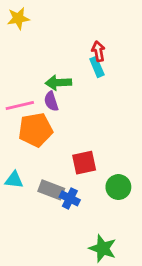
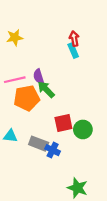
yellow star: (18, 18) -> (15, 38), moved
green arrow: (58, 83) -> (46, 89), moved, turned 48
green circle: (118, 187) -> (83, 129), moved

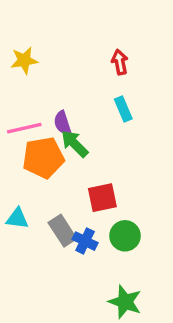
cyan rectangle: (73, 51) -> (123, 109), moved
green circle: (83, 129) -> (125, 236), moved
gray rectangle: (39, 144) -> (62, 231), turned 36

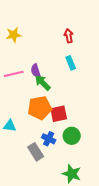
orange pentagon: (43, 158) -> (40, 108), moved
gray rectangle: (62, 231) -> (36, 152), moved

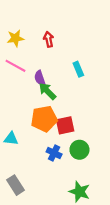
red arrow: (69, 36) -> (49, 39), moved
pink line: (14, 74) -> (15, 66), moved, turned 42
gray rectangle: (36, 152) -> (15, 185), moved

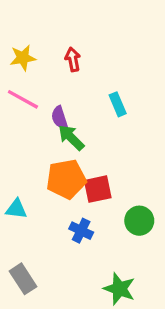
green circle: (79, 150) -> (139, 221), moved

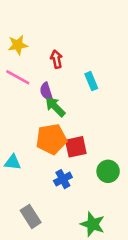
red arrow: (73, 59) -> (56, 59), moved
blue cross: (81, 231) -> (63, 179), turned 36
gray rectangle: (23, 279) -> (31, 216), moved

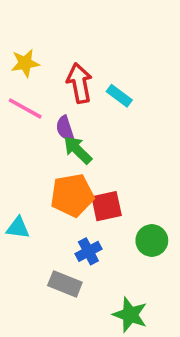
red arrow: (56, 59) -> (79, 83), size x1.5
cyan rectangle: (91, 81) -> (119, 96), moved, turned -30
gray rectangle: (31, 216) -> (65, 284), moved, turned -35

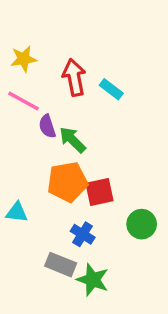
purple semicircle: (65, 128) -> (47, 126), moved
blue cross: (88, 251) -> (83, 234), turned -30
green star: (130, 315) -> (93, 280), moved

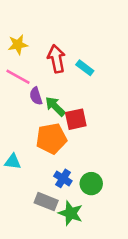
red square: (99, 192) -> (76, 119), moved
green circle: (142, 224) -> (91, 184), moved

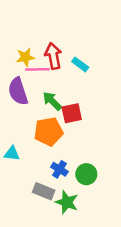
yellow star: (18, 45) -> (25, 57), moved
pink line: (18, 77) -> (38, 69), moved, turned -30
purple semicircle: (36, 96) -> (18, 91), moved, size x1.6

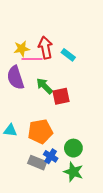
orange pentagon: (49, 132) -> (40, 131), moved
blue cross: (59, 169) -> (51, 156), moved
green star: (67, 202) -> (73, 172), moved

